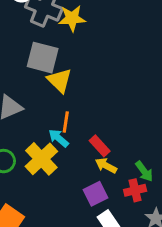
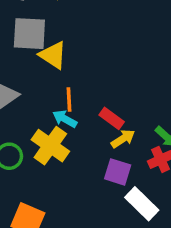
yellow arrow: (106, 166) -> (123, 139), turned 130
purple square: (95, 194) -> (118, 172), turned -35

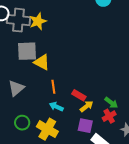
cyan arrow: (65, 119) -> (56, 107), moved
yellow cross: (50, 146) -> (47, 129), moved

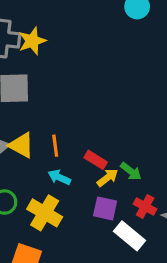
yellow triangle: (42, 62) -> (21, 145), moved
green arrow: (111, 103) -> (131, 171), moved
red cross: (109, 116) -> (145, 207), moved, turned -32

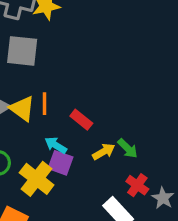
orange line: (55, 146) -> (45, 104), moved
red rectangle: (96, 160) -> (81, 120), moved
purple square: (105, 208) -> (61, 163), moved

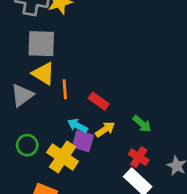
yellow triangle: (22, 108) -> (43, 74), moved
yellow arrow: (104, 152) -> (105, 129), moved
red cross: (137, 185) -> (139, 157), moved

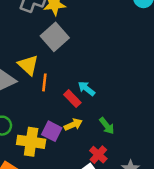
gray square: (41, 44) -> (55, 37), moved, turned 36
cyan arrow: (77, 126) -> (86, 88), moved
yellow cross: (63, 157) -> (31, 142), turned -36

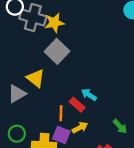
orange line: (44, 82) -> (61, 113), moved
green arrow: (107, 126) -> (120, 126), moved

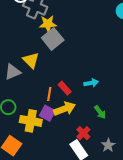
yellow star: (54, 23) -> (48, 24), moved
cyan arrow: (89, 95) -> (91, 83), moved, turned 128
yellow arrow: (80, 128) -> (65, 109), size x1.5

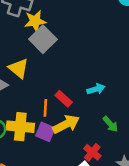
yellow cross: (31, 121) -> (20, 127), moved

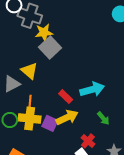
cyan arrow: (96, 89) -> (92, 89), size x1.6
orange line: (45, 108) -> (30, 102), moved

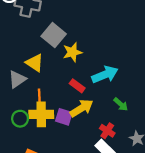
yellow star: (44, 33) -> (72, 52), moved

